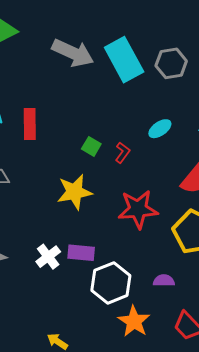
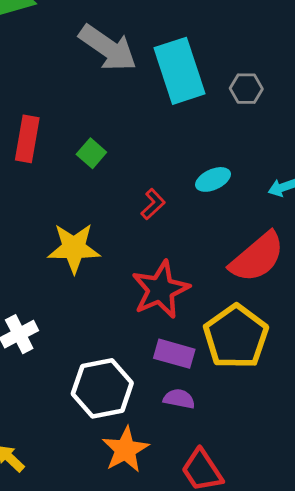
gray hexagon: (171, 63) -> (246, 89), size x0.7
green square: (91, 146) -> (91, 153), moved
red star: (138, 209) -> (160, 290), turned -30
purple rectangle: (81, 253) -> (174, 354), moved

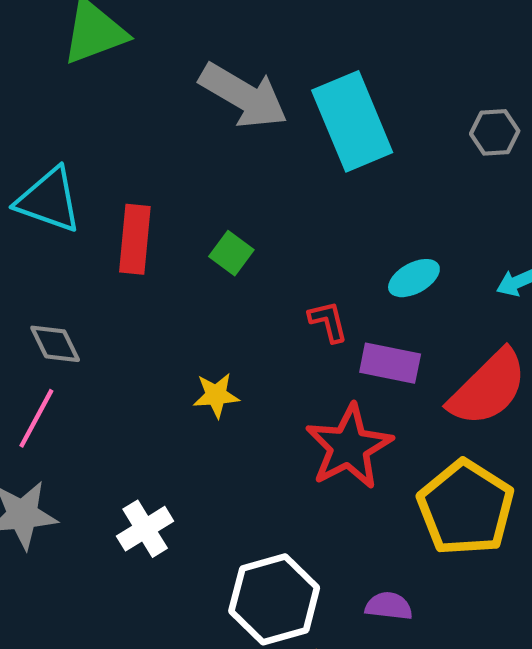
gray hexagon: (246, 89) -> (495, 132), moved
red L-shape: (153, 204) -> (328, 321), turned -56
yellow star: (74, 248) -> (216, 395), size x0.6
purple rectangle: (174, 354) -> (390, 363), moved

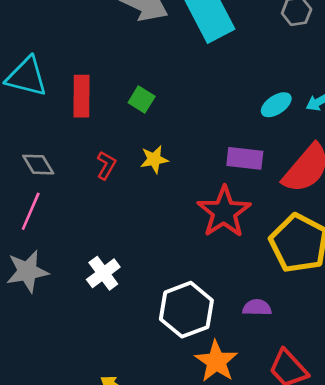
cyan ellipse: (414, 278) -> (276, 105), moved
red L-shape: (328, 321) -> (106, 165), moved, turned 48
yellow star: (216, 395) -> (154, 159), moved

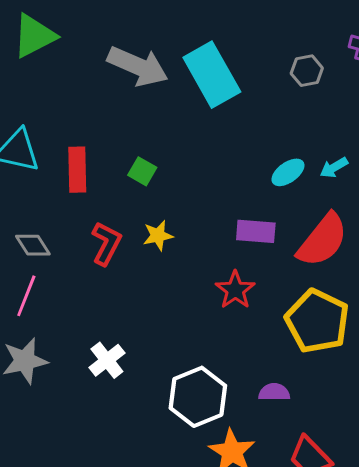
red L-shape: (106, 165) -> (106, 243), size x1.4
red star: (224, 212) -> (235, 290), size x0.7

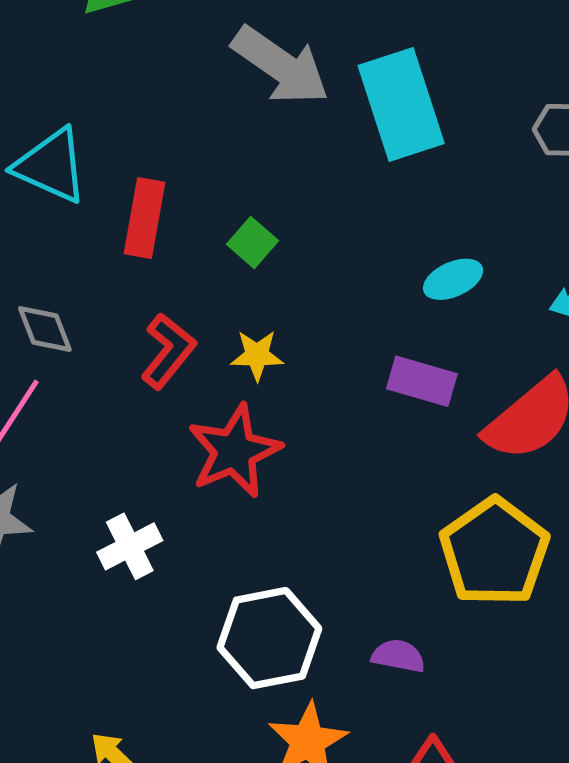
cyan ellipse: (288, 172) -> (453, 279), moved
red star: (235, 290) -> (234, 451), moved, size x1.4

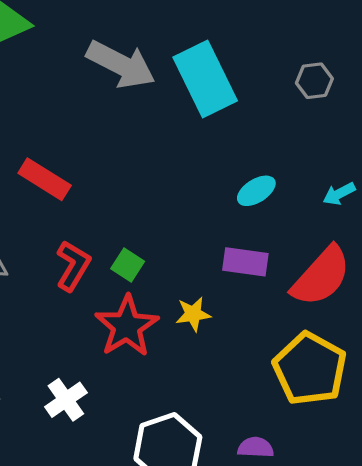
red rectangle: (144, 218) -> (45, 179), turned -60
green square: (252, 243) -> (128, 265), moved
yellow star: (257, 355) -> (193, 314), moved

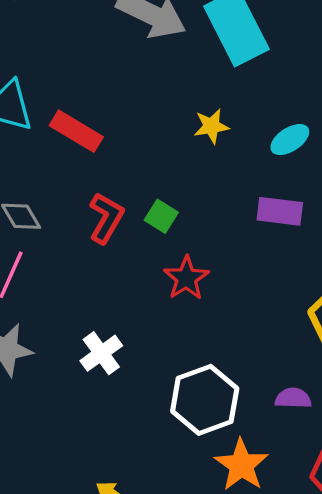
yellow star: (193, 314) -> (211, 126), moved
red star: (127, 326) -> (186, 278), moved, size x0.7

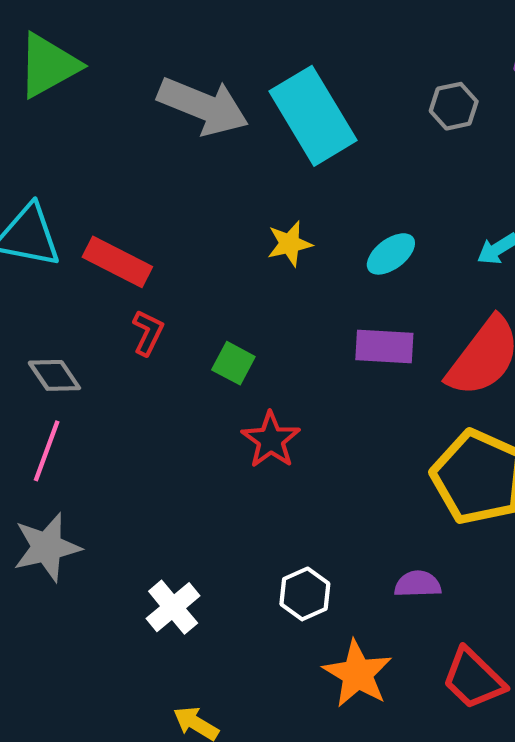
red L-shape: (106, 218) -> (148, 333), moved, size x0.7
white cross: (101, 353) -> (173, 607), moved
white hexagon: (205, 400) -> (305, 594), size x0.6

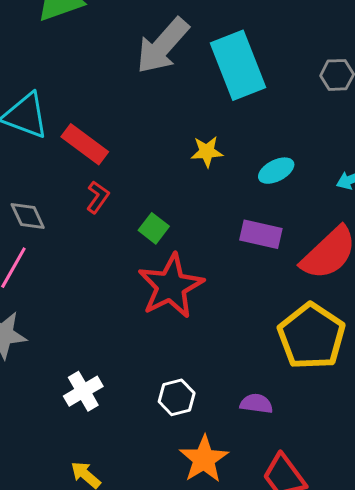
gray arrow: (203, 106) -> (163, 46), turned 100
red star: (271, 440) -> (171, 286), size x1.6

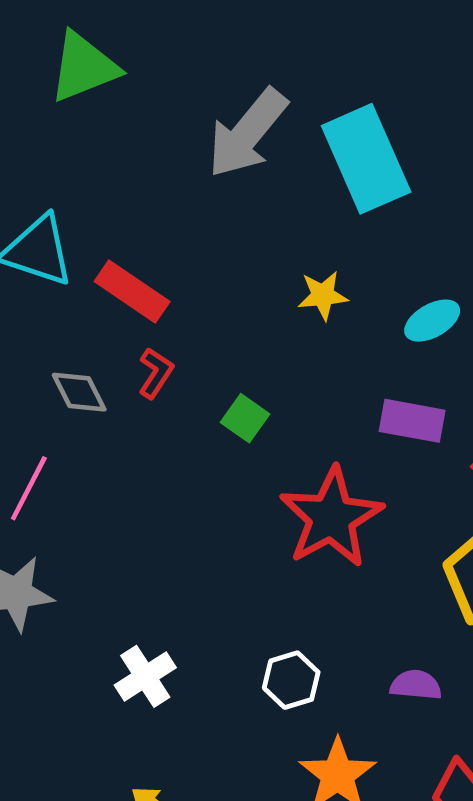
gray diamond: (28, 216) -> (79, 392), moved
red star: (171, 286) -> (331, 517), moved

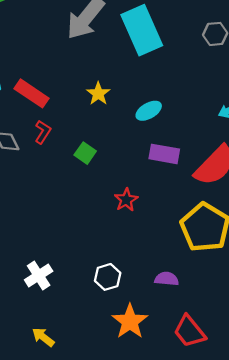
yellow star: (323, 295) -> (98, 94), moved, turned -30
cyan ellipse: (432, 321) -> (149, 111), moved
red star: (331, 517) -> (126, 200), size x0.5

